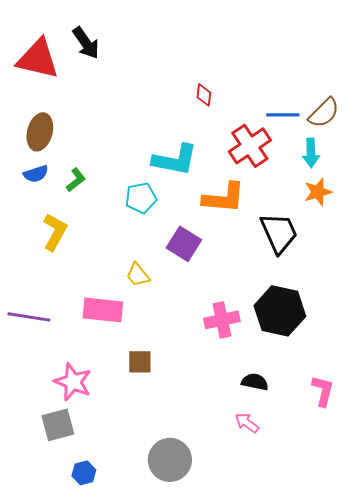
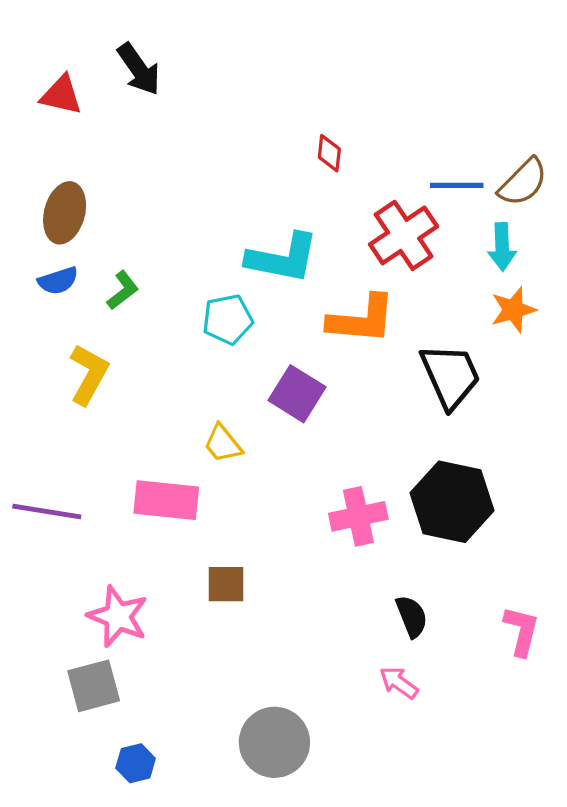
red triangle: (38, 59) -> (61, 95), size x0.6
black semicircle: (255, 382) -> (412, 616), turned 56

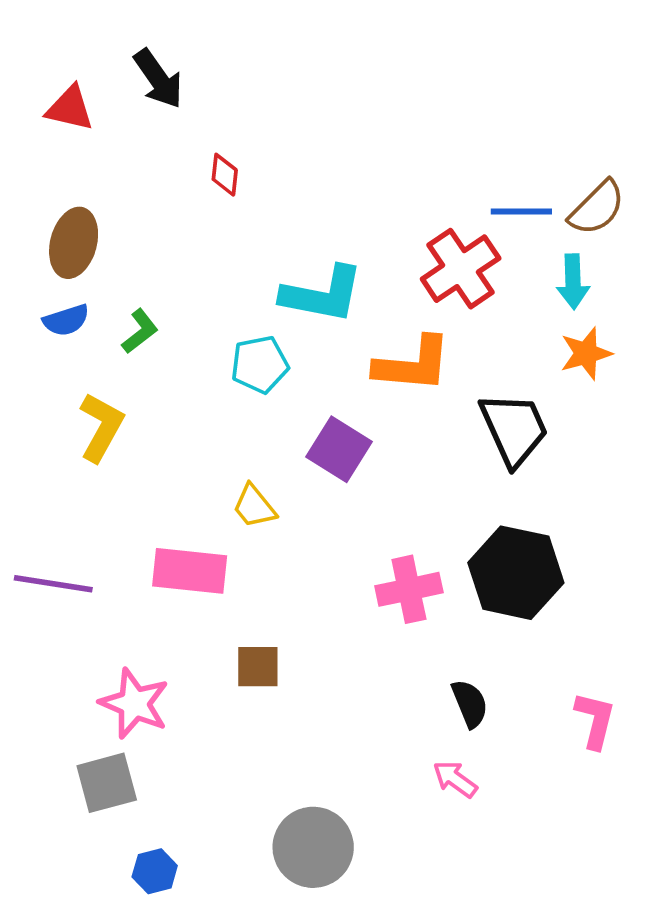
red diamond: (329, 153) -> (225, 175), moved

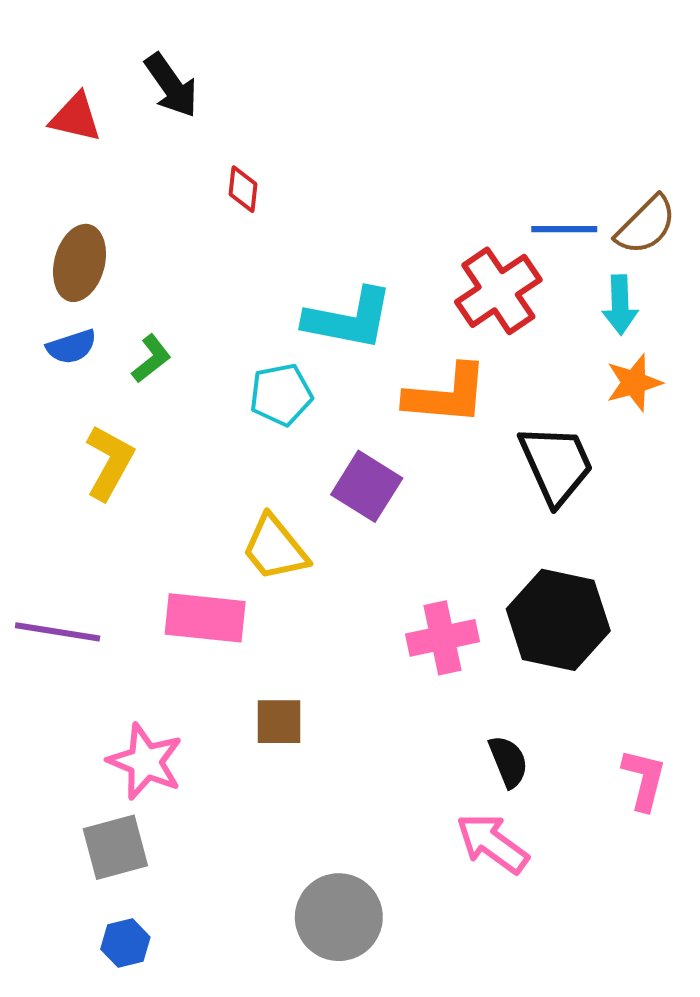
yellow trapezoid: (254, 506) -> (275, 548), size x1.4
pink arrow: (455, 779) -> (492, 843), size x1.5
blue hexagon: (155, 871) -> (125, 943), moved

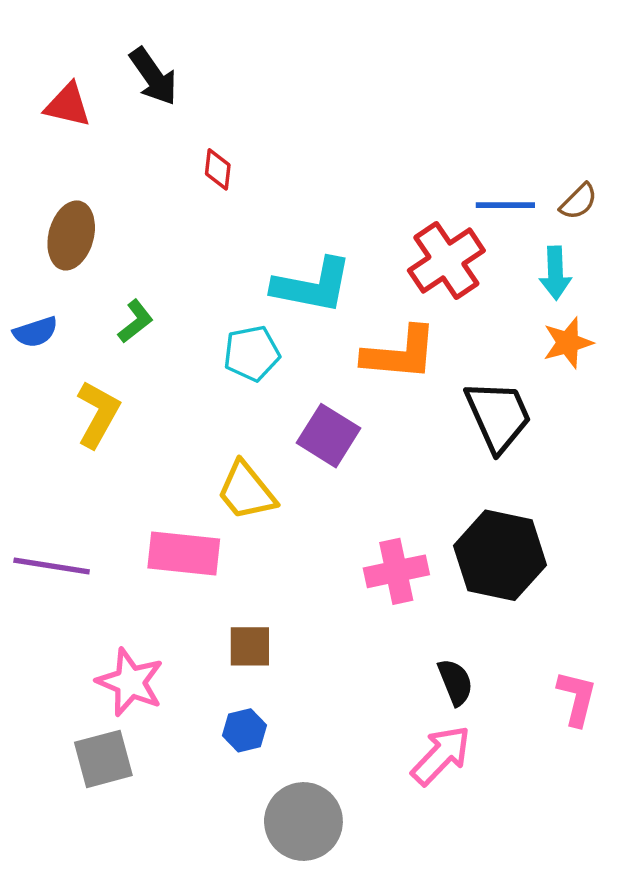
brown semicircle: (646, 225) -> (579, 202), size x0.7
blue semicircle: (72, 347) -> (35, 332), moved
pink arrow: (492, 843) -> (441, 755), turned 98
blue hexagon: (125, 943) -> (245, 730), moved

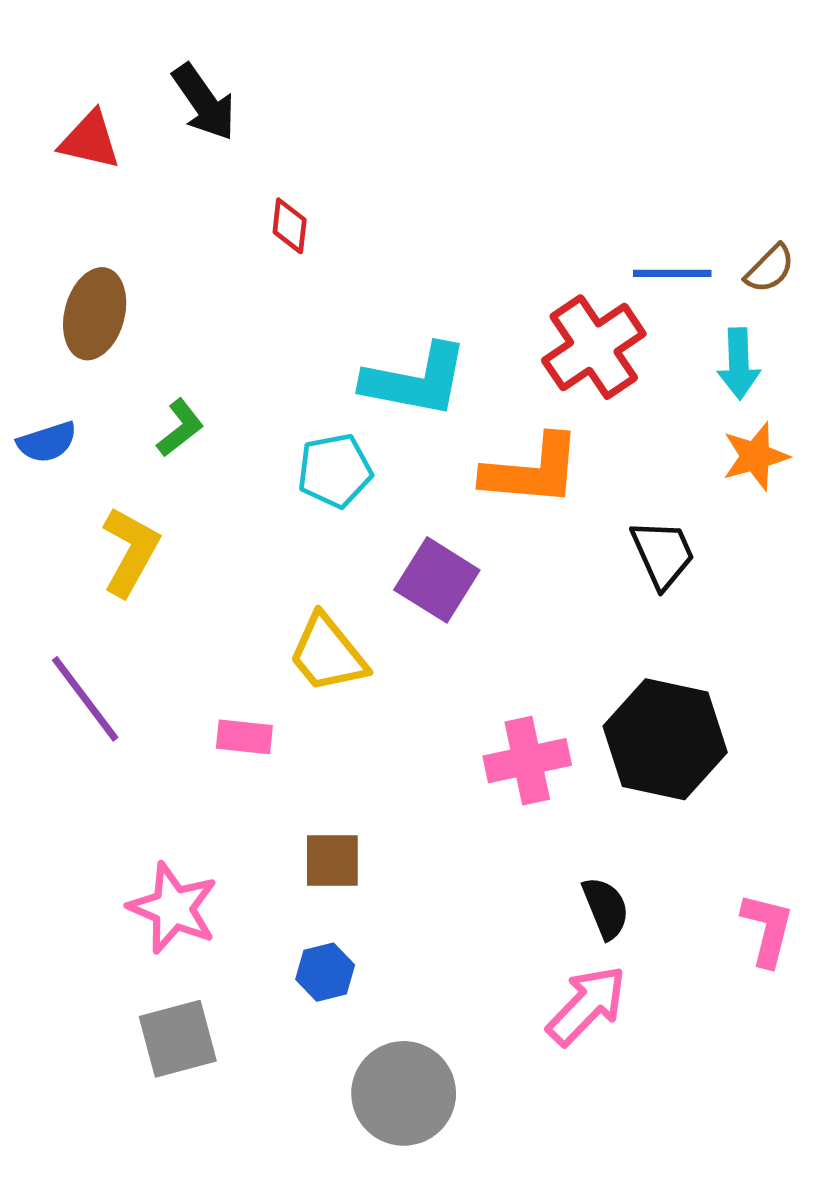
black trapezoid: (498, 416) -> (663, 554), size x0.7
pink rectangle: (184, 553) -> (244, 737), size x0.6
purple line: (52, 566) -> (85, 699), moved, turned 44
gray square: (103, 759) -> (178, 1039), moved

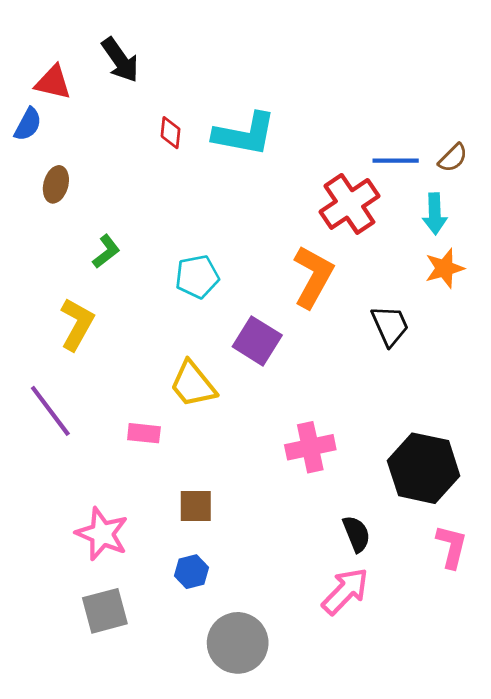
brown ellipse: (95, 314) -> (56, 184), size x0.7
cyan L-shape: (416, 380) -> (245, 134), moved
blue semicircle: (47, 442) -> (28, 124), moved, turned -44
orange L-shape: (532, 471) -> (313, 277), turned -66
black hexagon: (665, 739) -> (424, 468), moved

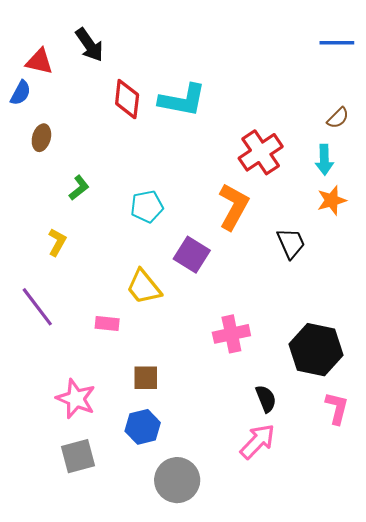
red diamond: (171, 133) -> (127, 99), size x1.6
blue line: (396, 161) -> (337, 43), moved
yellow L-shape: (77, 324) -> (57, 242), size x0.7
blue hexagon: (192, 572) -> (143, 427), size x1.4

